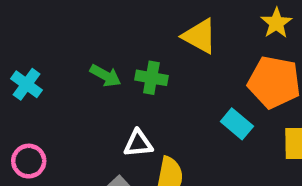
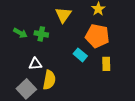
yellow triangle: (200, 36) -> (63, 15), turned 36

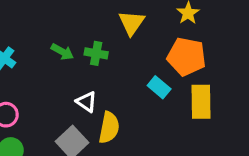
white triangle: (35, 64) -> (87, 102), turned 40
yellow rectangle: (106, 64) -> (201, 102), size x1.5

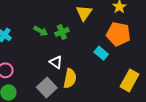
green cross: (96, 53) -> (62, 32), turned -32
yellow rectangle: (201, 102) -> (129, 80), moved, turned 30

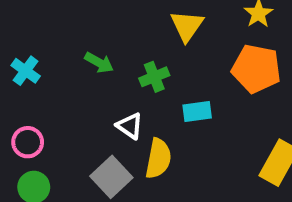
green cross: (62, 32) -> (154, 77), moved
cyan rectangle: (101, 53) -> (197, 112), moved, turned -48

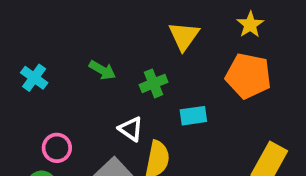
pink circle: (28, 142) -> (57, 148), moved

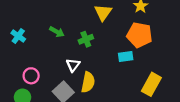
cyan rectangle: (193, 116) -> (126, 56), moved
white triangle: (131, 129) -> (73, 65), turned 32

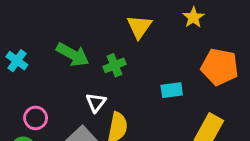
green arrow: (57, 32) -> (73, 55), size x1.5
orange pentagon: (140, 35) -> (220, 67), moved

